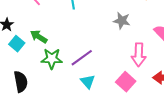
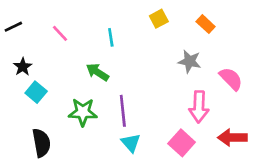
gray star: (122, 21) -> (190, 61), moved
green arrow: (39, 37) -> (97, 72), moved
purple line: (82, 58) -> (123, 111), turned -60

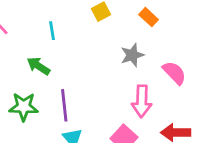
gray star: (190, 61) -> (132, 55), turned -30

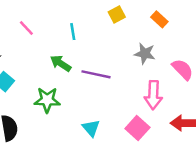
gray star: (132, 55) -> (145, 54), turned 30
purple line: (64, 105) -> (96, 74), moved, turned -72

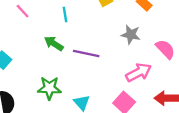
pink arrow: (153, 95) -> (139, 72), turned -120
green star: (47, 100) -> (49, 88), moved

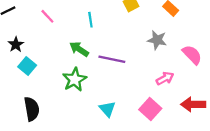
pink arrow: (139, 72) -> (165, 78), size x0.7
green star: (49, 88) -> (75, 80), moved, turned -30

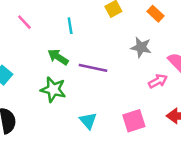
pink arrow: (165, 78) -> (158, 81), moved
green star: (75, 80) -> (53, 89), turned -30
pink square: (150, 109) -> (134, 121), turned 30

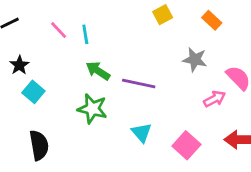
cyan line: (70, 26) -> (85, 34), moved
cyan triangle: (88, 121) -> (142, 133), moved
pink square: (134, 121) -> (186, 145), turned -30

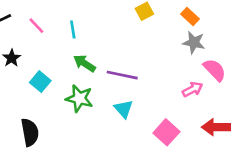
pink line: (59, 30) -> (36, 26), moved
gray star: (195, 60) -> (194, 42), moved
cyan square: (33, 92) -> (40, 82), moved
cyan triangle: (142, 133) -> (124, 109), moved

